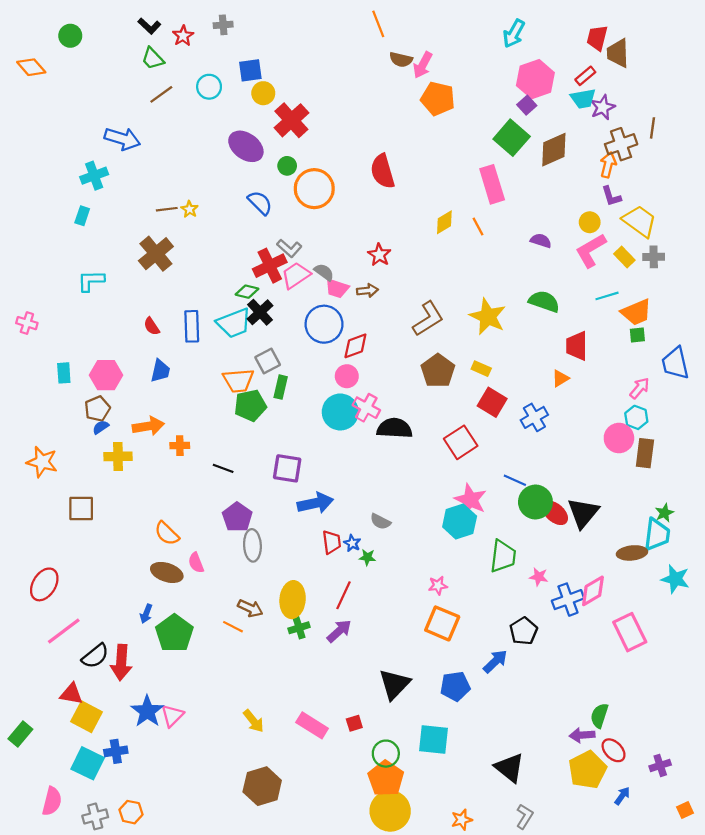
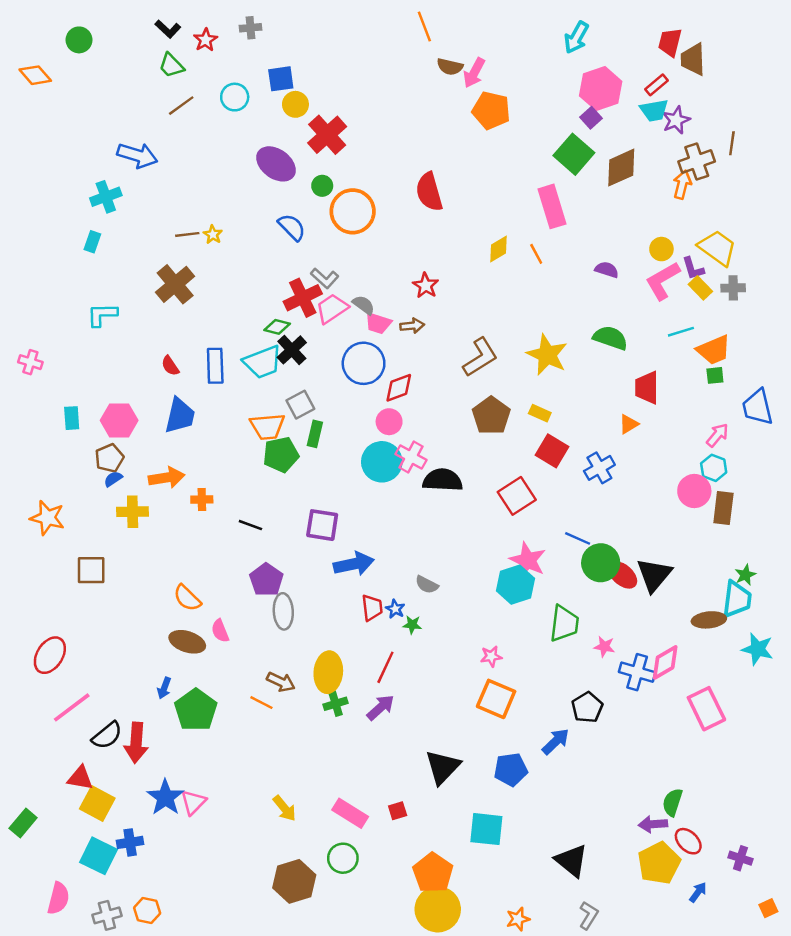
purple L-shape: (611, 196) -> (693, 268), moved
blue trapezoid: (160, 371) -> (180, 416), size x1.4
blue cross: (568, 600) -> (637, 672), turned 36
green circle: (386, 754) -> (343, 858), moved
purple cross: (660, 765) -> (740, 858), turned 36

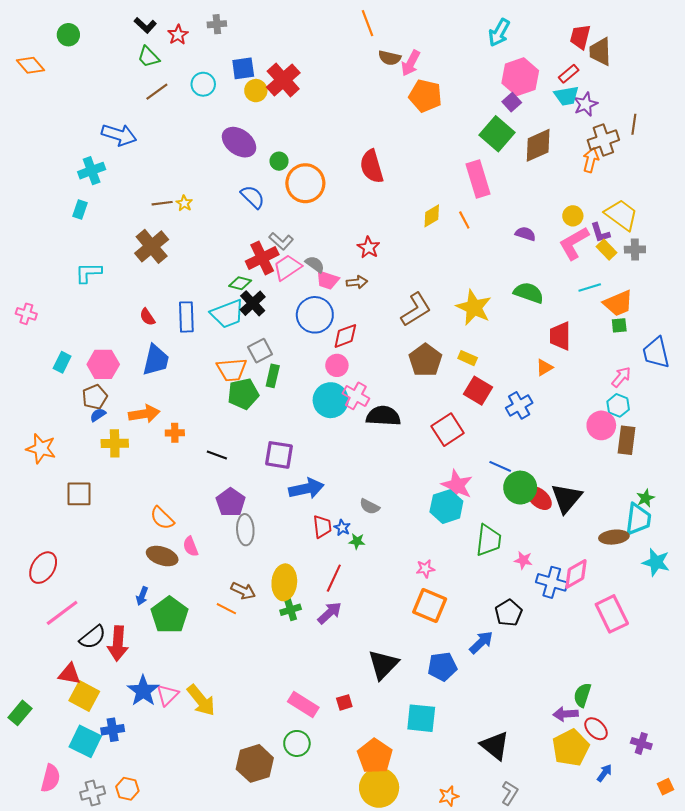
red cross: (327, 135) -> (283, 80), moved
cyan rectangle: (72, 418) -> (62, 362), turned 30
yellow arrow: (285, 808) -> (201, 700), moved, size x1.4

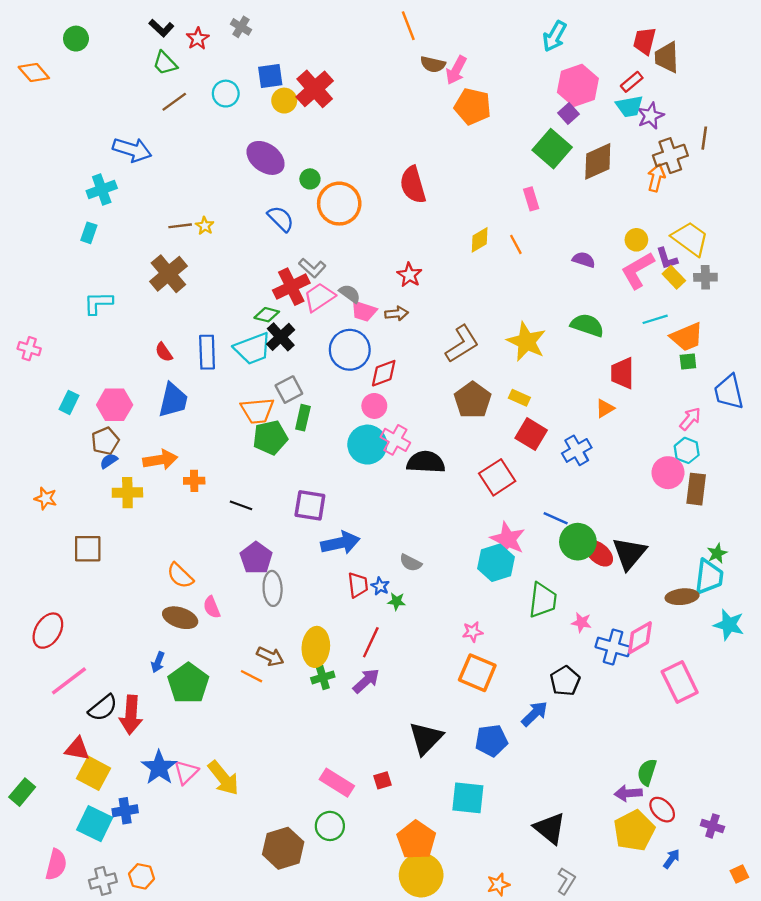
gray cross: (217, 24) -> (241, 27), turned 36
pink rectangle: (478, 179) -> (531, 199), size x0.6
orange star: (41, 449) -> (46, 498), size x0.7

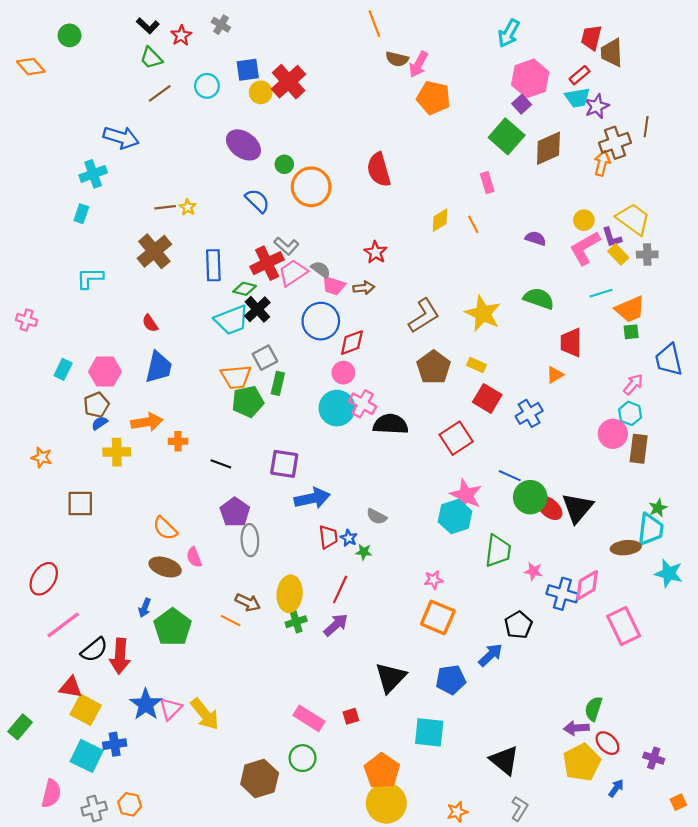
blue rectangle: (207, 352) -> (213, 265), moved

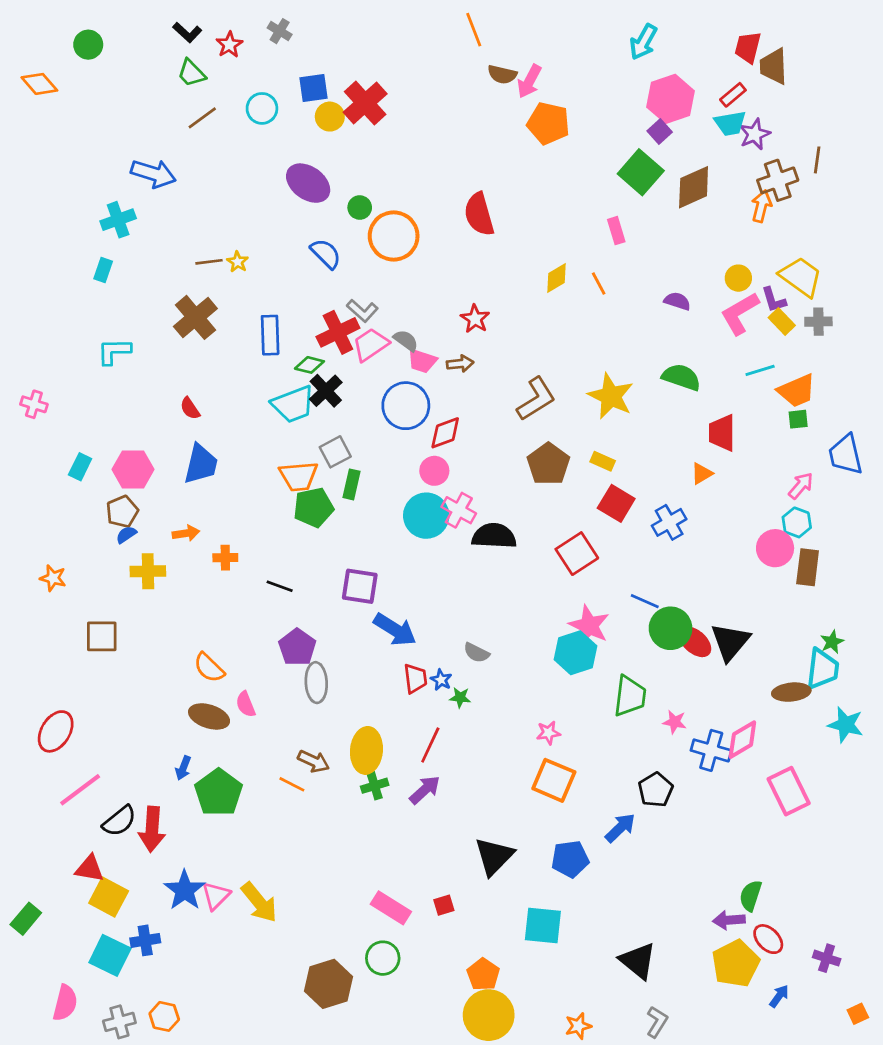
orange arrow: (147, 422) -> (186, 533), size x0.7
blue arrow: (312, 498) -> (395, 630), turned 44
orange pentagon: (382, 771) -> (483, 974), size x0.7

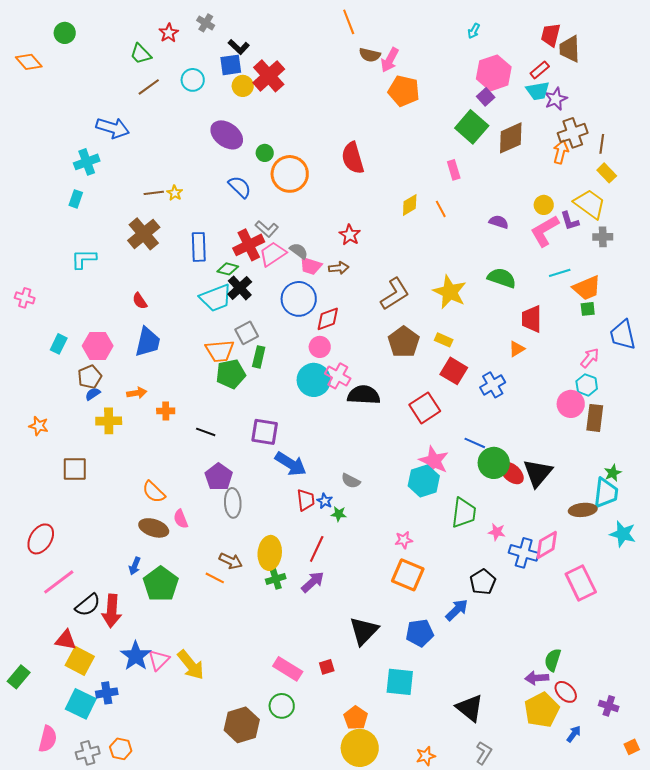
black L-shape: (187, 32) -> (239, 47), moved
cyan arrow: (643, 42) -> (474, 31), size x0.6
brown line: (817, 160) -> (602, 144), moved
yellow rectangle: (782, 322) -> (607, 173), moved

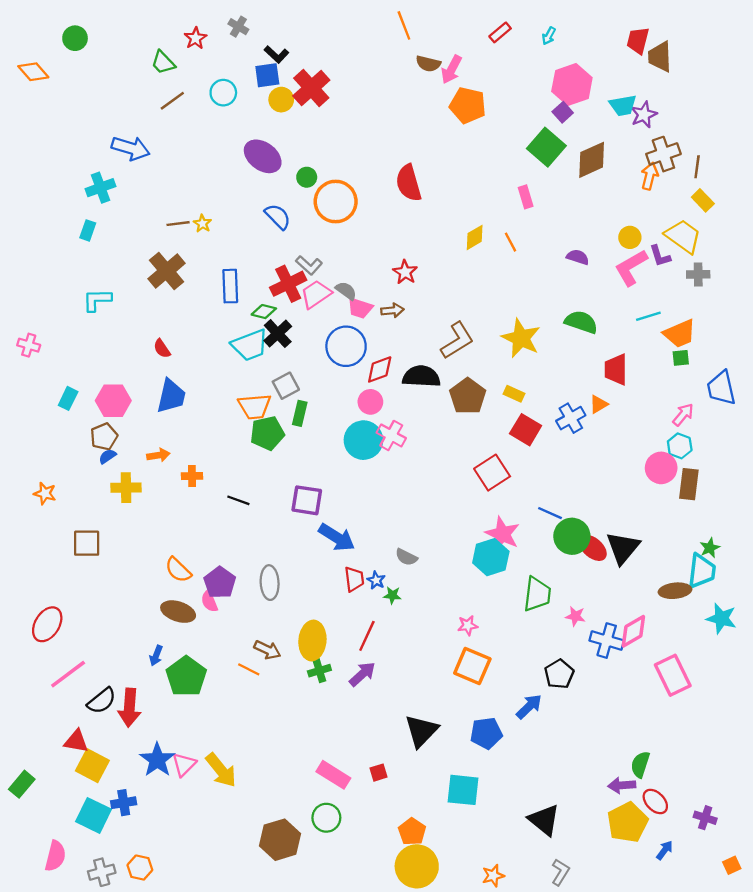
red rectangle: (540, 70) -> (500, 32), moved
blue cross: (493, 385) -> (571, 418), moved
black semicircle: (364, 395) -> (421, 376), moved
purple pentagon: (219, 477) -> (220, 583), moved

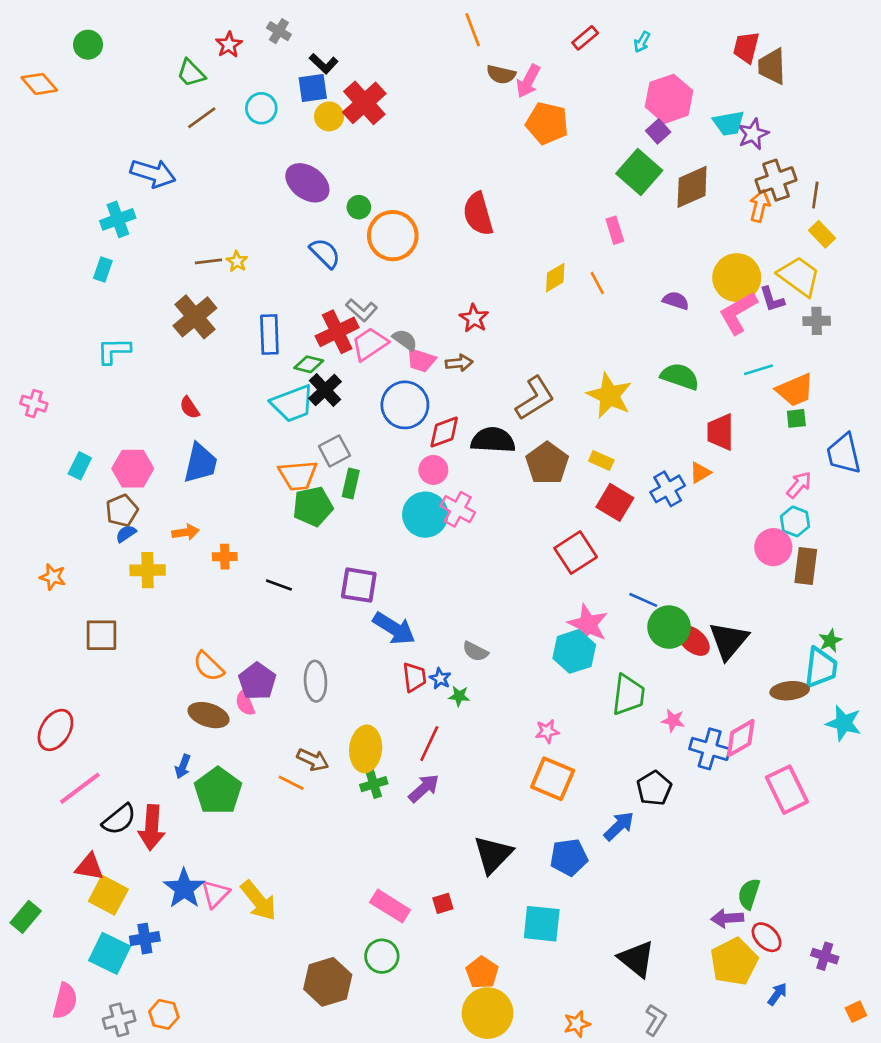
yellow circle: (630, 237) -> (737, 278), size x1.8

